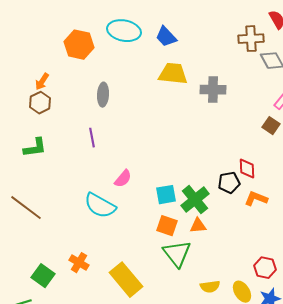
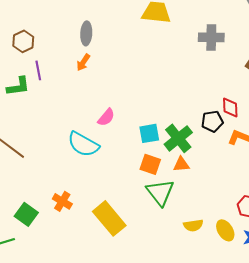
orange arrow: (42, 82) -> (83, 62), moved
gray cross: (213, 90) -> (211, 37), moved
purple line: (92, 138) -> (38, 70), moved

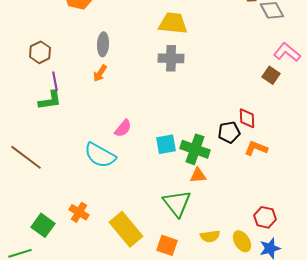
gray cross: (211, 37) -> (171, 58), moved
green L-shape: (18, 86) -> (50, 100), moved
green cross: (178, 138) -> (195, 149), turned -32
orange square: (150, 164) -> (167, 245), moved

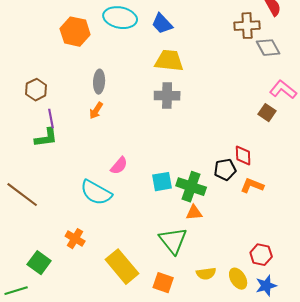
orange cross: (79, 212) -> (75, 239), moved

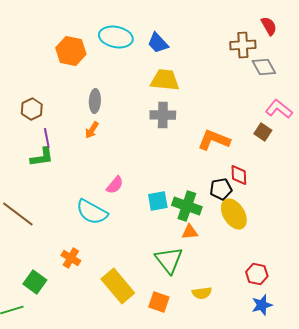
orange L-shape: (252, 186) -> (214, 140), moved, size x1.4
yellow ellipse: (238, 279) -> (234, 214), moved, size x1.4

